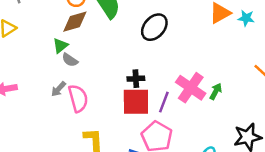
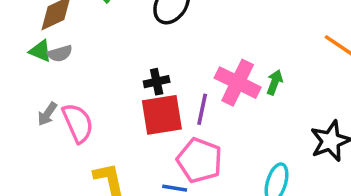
green triangle: (60, 46) -> (40, 51), turned -49
gray semicircle: (70, 60) -> (60, 53), moved, turned -42

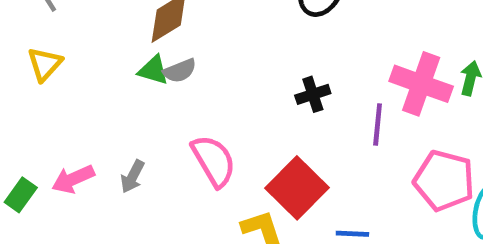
gray arrow: (47, 114) -> (132, 177), moved
red square: (162, 115) -> (297, 188), moved, turned -30
pink pentagon: (200, 160) -> (444, 181), moved

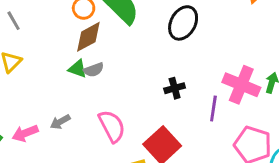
gray arrow: (132, 177) -> (60, 122), moved, turned 30

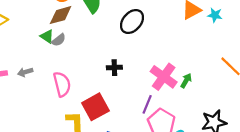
gray semicircle: (94, 70) -> (59, 40), turned -32
purple line: (213, 108) -> (147, 104), moved

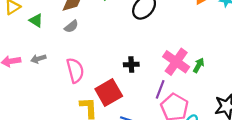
green triangle: (47, 36) -> (36, 20), moved
black cross: (114, 68) -> (131, 64), moved

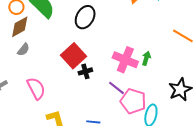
purple line: (160, 89) -> (117, 88), turned -60
red square: (109, 92) -> (73, 56), moved

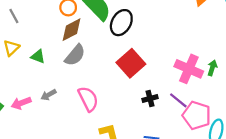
black ellipse: (85, 17) -> (121, 23), moved
gray semicircle: (23, 50) -> (75, 55), size x1.5
black cross: (85, 71) -> (150, 99), moved

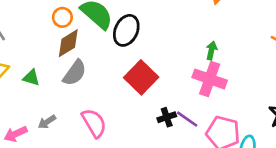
green arrow: (212, 68) -> (211, 51), moved
purple line: (178, 100) -> (187, 119), moved

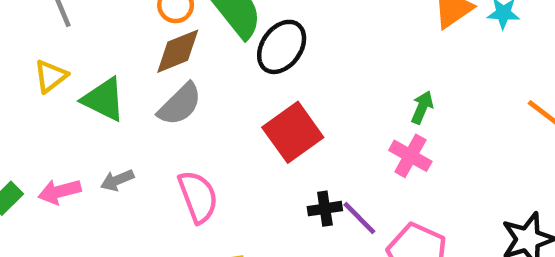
green triangle: (31, 78) -> (104, 99), size x1.5
pink cross: (210, 79) -> (410, 156), size x0.7

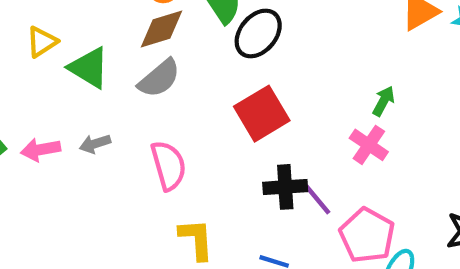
black cross: (325, 209) -> (285, 187), size x1.4

